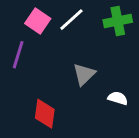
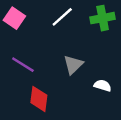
pink square: (38, 21) -> (14, 18), moved
purple line: (18, 55) -> (23, 65), moved, turned -75

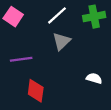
purple line: (23, 65) -> (21, 59), turned -40
gray triangle: (73, 65) -> (62, 41), moved

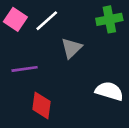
white line: (57, 15) -> (47, 21), moved
white semicircle: (94, 78) -> (109, 91), size x1.5

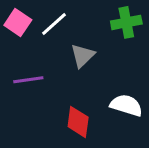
red diamond: (42, 105) -> (78, 122), moved

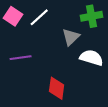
gray triangle: (83, 56) -> (71, 37), moved
white semicircle: (126, 105) -> (91, 58), moved

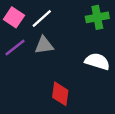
gray triangle: (71, 37) -> (44, 45), moved, turned 36
purple line: (21, 58) -> (15, 47), moved, turned -30

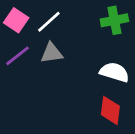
red diamond: (60, 94) -> (110, 110), moved

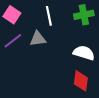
white line: (49, 22) -> (49, 16), moved, turned -60

